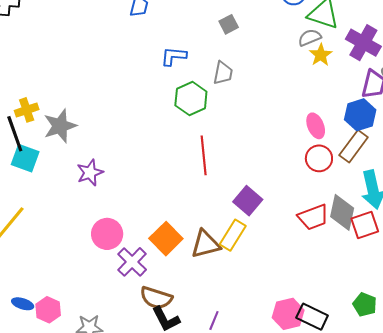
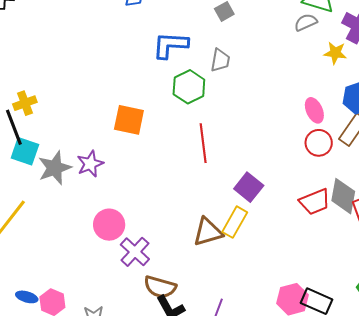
yellow star: (321, 55) -> (335, 53), moved, turned -30
blue L-shape: (174, 56) -> (170, 45), size x1.4
gray star: (60, 126) -> (55, 168), moved
orange square: (166, 239) -> (129, 120), moved, turned -32

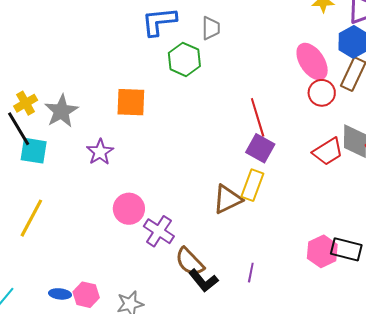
pink ellipse: (314, 110) -> (312, 62), size x1.5
red line: (203, 143) -> (258, 117), moved
gray star: (55, 168) -> (61, 111), moved
brown semicircle: (160, 287) -> (190, 262), turned 40

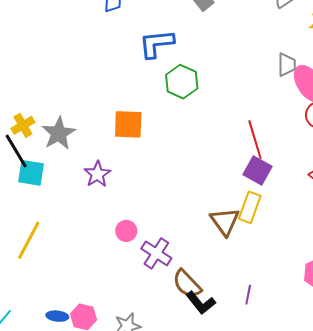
gray trapezoid: (211, 28) -> (287, 65), moved
brown triangle: (227, 199) -> (225, 221), turned -40
pink circle: (129, 209) -> (126, 231), size x0.7

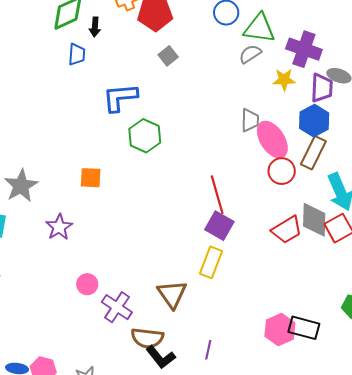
orange square: (128, 124) -> (91, 178), size x0.7
brown triangle: (225, 221) -> (172, 294), moved
brown semicircle: (187, 284) -> (147, 338), turned -40

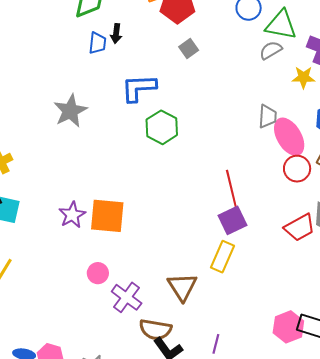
black arrow: (95, 27) -> (116, 34), moved
orange square: (91, 178) -> (107, 216), moved, size x1.6
gray star: (21, 186) -> (70, 111), moved
purple square: (219, 226) -> (232, 220), turned 32

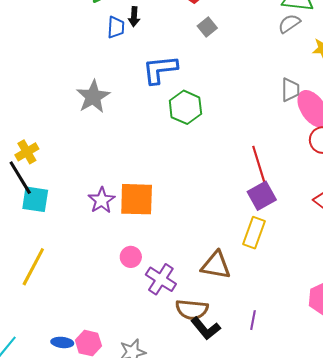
brown triangle: (182, 287) -> (216, 265), turned -44

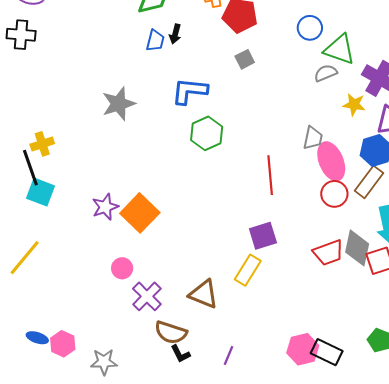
red line: (259, 165) -> (270, 175), moved
orange square: (137, 199) -> (140, 213), turned 30
black L-shape: (206, 328) -> (180, 354), size x0.7

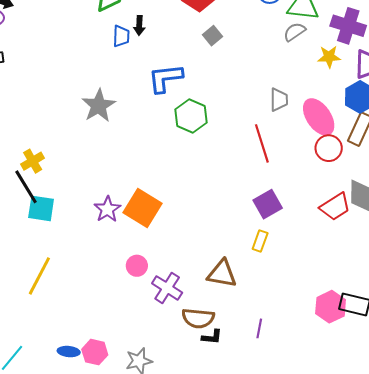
gray trapezoid: (313, 138) -> (279, 100), moved
yellow rectangle: (248, 270) -> (260, 241), size x0.7
black L-shape: (180, 354) -> (212, 337), turned -45

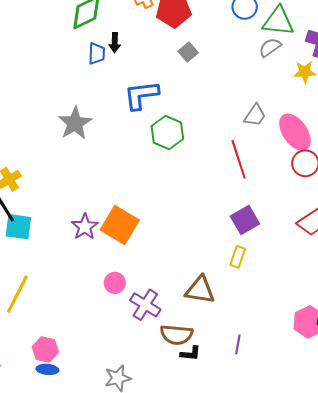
gray trapezoid: (279, 100) -> (255, 115), turned 35
pink hexagon: (95, 352) -> (45, 350), moved

